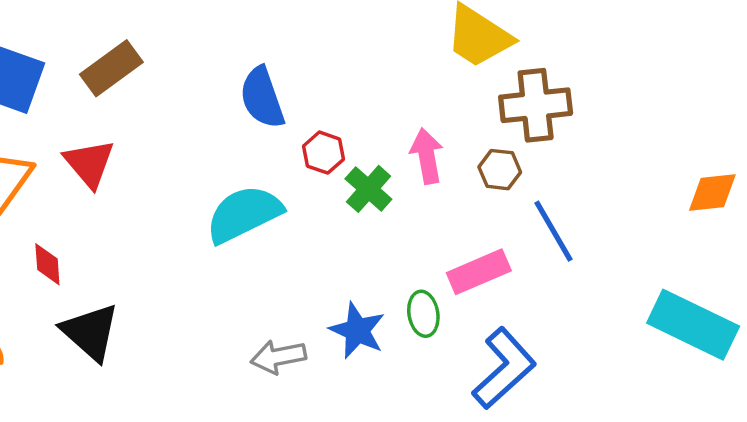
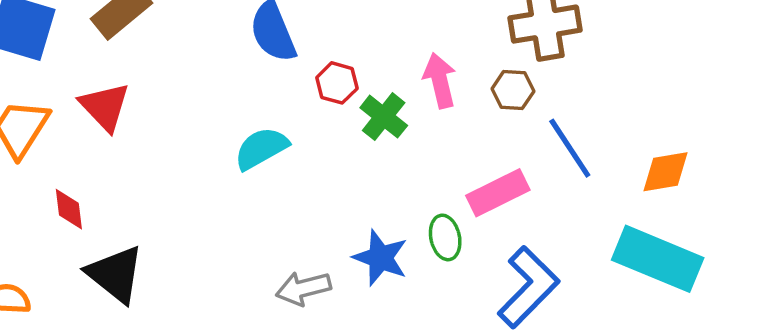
orange diamond: (712, 192) -> (665, 172), moved
cyan semicircle: (244, 214) -> (261, 148), size x0.7
cyan rectangle: (693, 325) -> (658, 259), moved

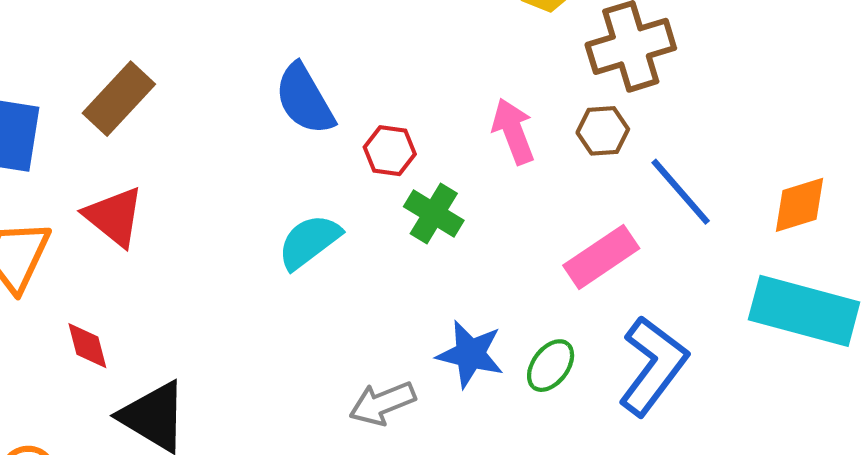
green cross: (384, 117) -> (434, 214), moved
green ellipse: (445, 237) -> (551, 366), moved, turned 57

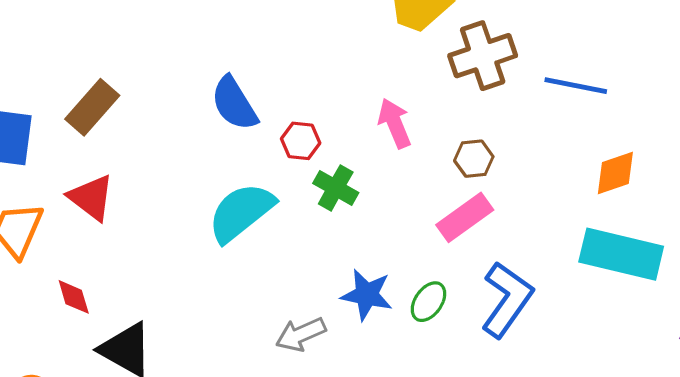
brown hexagon: (603, 131) -> (474, 159), moved
blue line: (681, 192) -> (576, 86), moved, turned -36
cyan semicircle: (309, 242) -> (241, 212), size x1.4

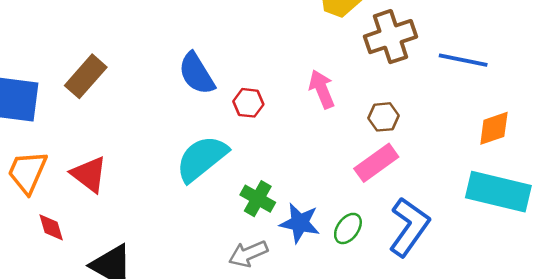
green cross: (336, 188) -> (258, 199), moved
red triangle: (91, 198) -> (89, 174), moved
red diamond: (74, 297) -> (51, 227), moved

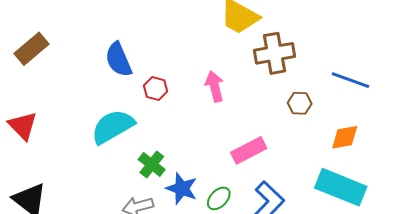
blue line: (463, 60) -> (351, 80), moved
brown hexagon: (383, 117) -> (300, 103), moved

